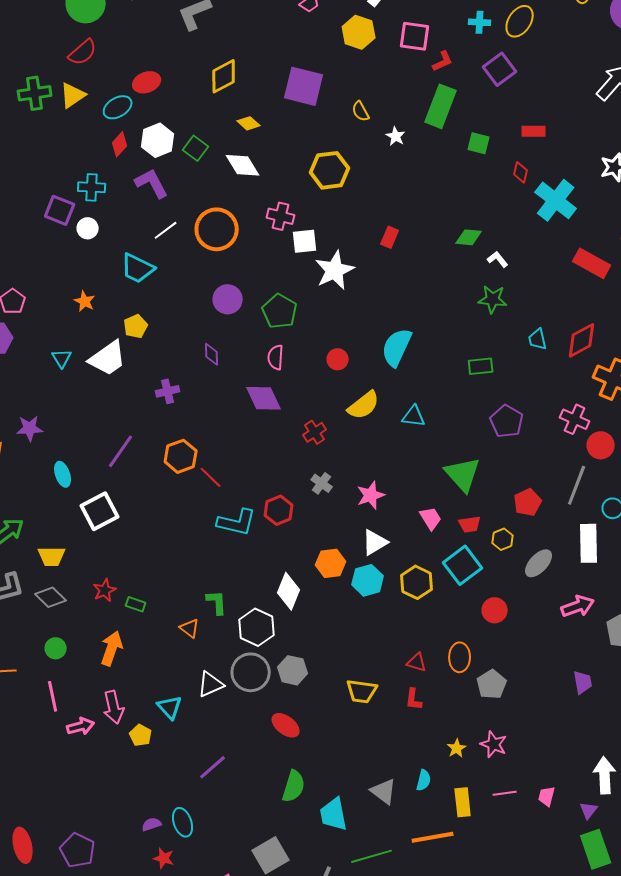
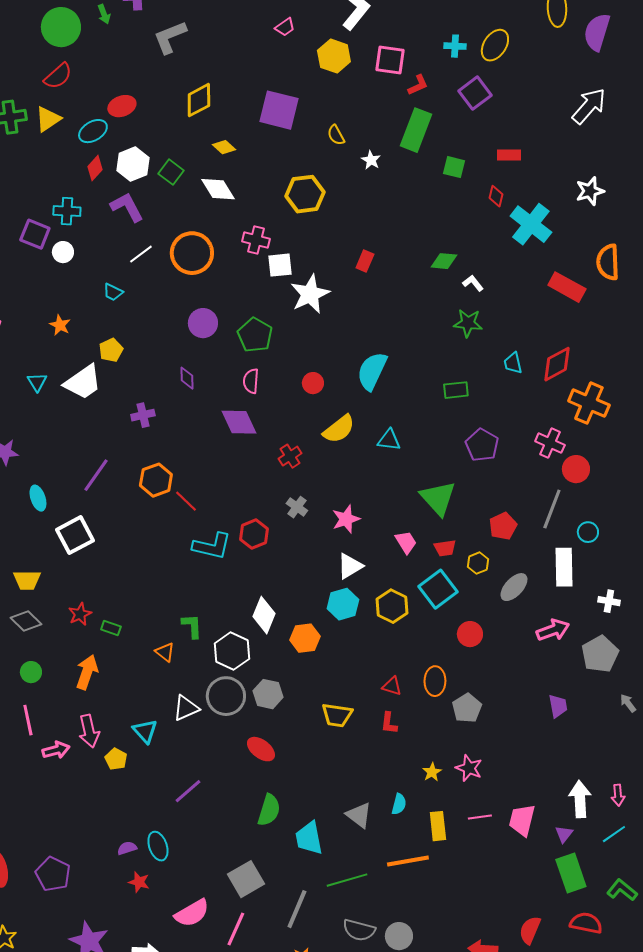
cyan trapezoid: (138, 268) -> (113, 292), size x0.6
orange hexagon: (331, 563) -> (305, 638), moved
pink trapezoid: (547, 796) -> (522, 820), size x1.6

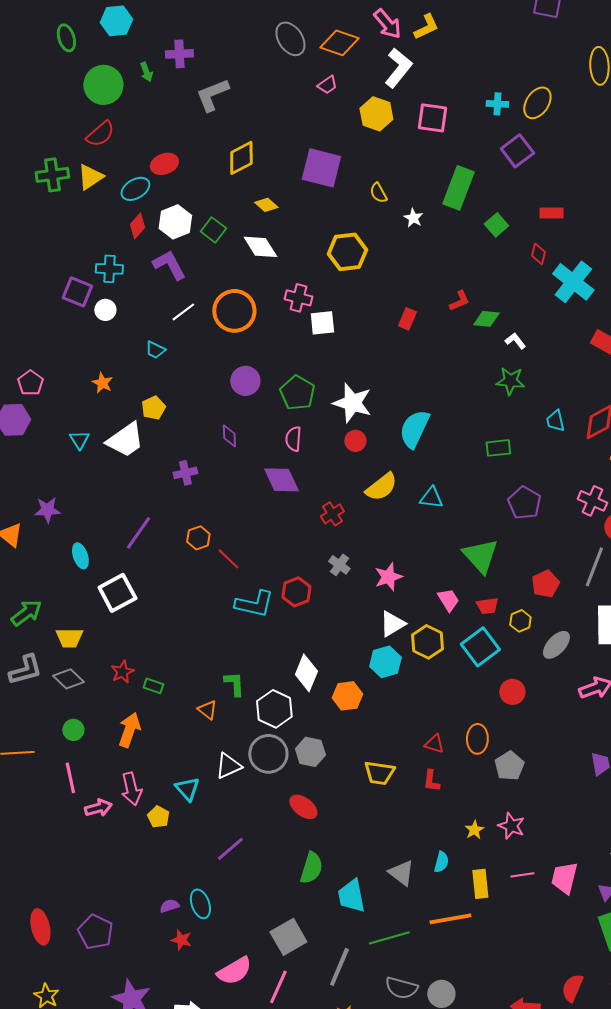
red L-shape: (418, 85) -> (459, 301), moved
green square: (454, 167) -> (496, 225), turned 35
white star: (310, 294) -> (352, 403), moved, turned -30
orange hexagon: (156, 480) -> (198, 538), size x0.7
yellow hexagon: (392, 606) -> (427, 642), moved

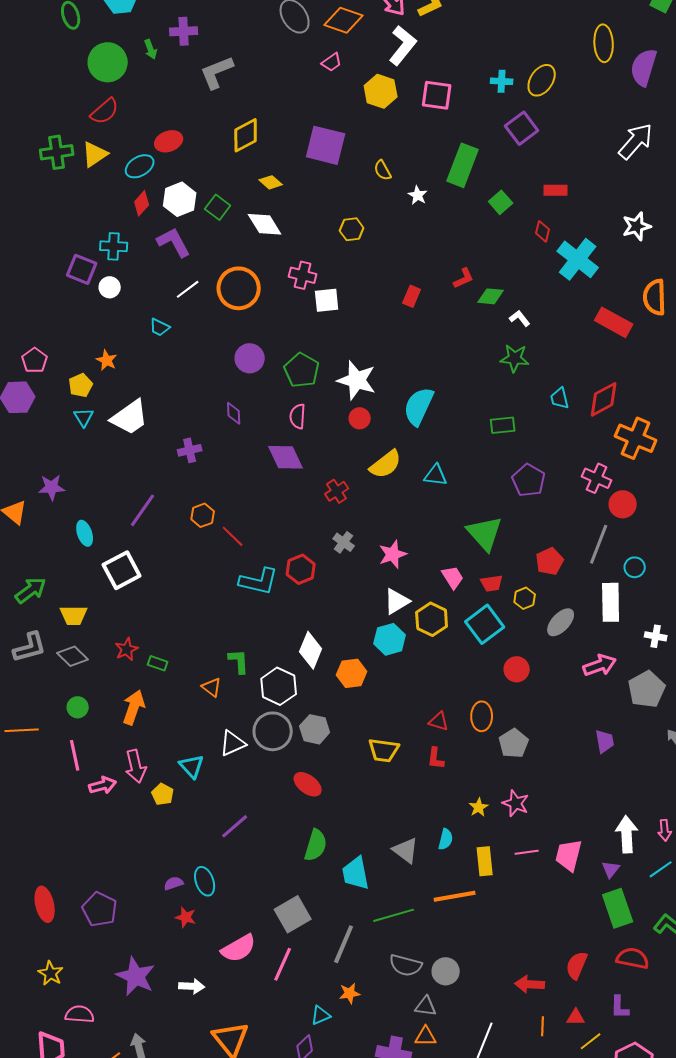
yellow hexagon: (347, 252) -> (352, 229), size x0.6
yellow pentagon: (153, 408) -> (81, 385), moved

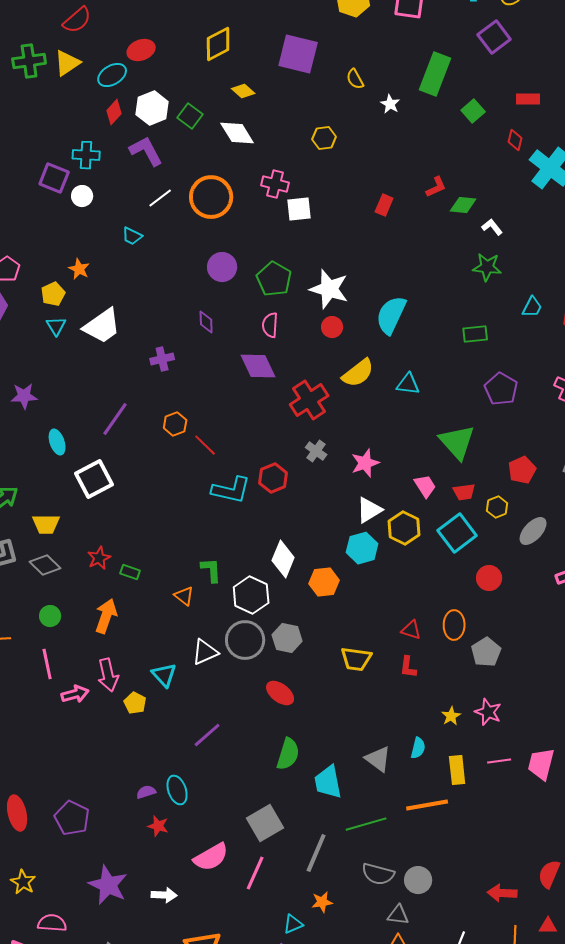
cyan trapezoid: (560, 398) -> (532, 307), turned -140
red cross: (337, 491) -> (309, 400), size x1.6

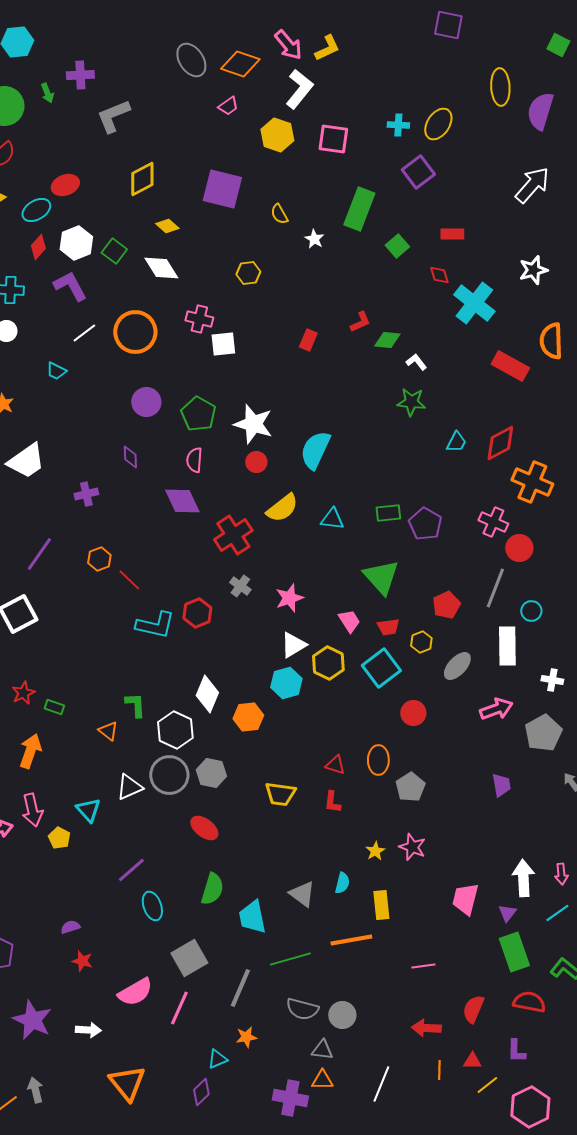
red diamond: (515, 140) -> (439, 275), turned -30
green rectangle: (475, 334) -> (388, 513), moved
pink line: (499, 761) -> (423, 966), moved
cyan ellipse: (177, 790) -> (152, 906), moved

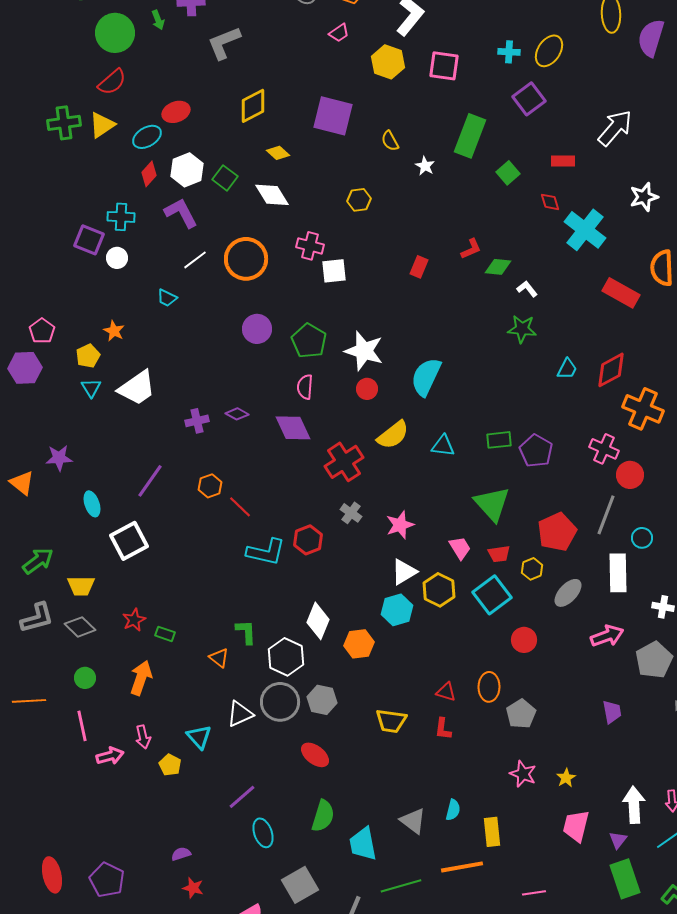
white arrow: (532, 185) -> (615, 128), moved
purple diamond: (130, 457) -> (237, 414), moved, turned -60
red pentagon: (446, 605) -> (557, 532), size x1.4
pink arrow: (32, 810) -> (143, 737), size x0.7
yellow star: (375, 851) -> (566, 778), moved

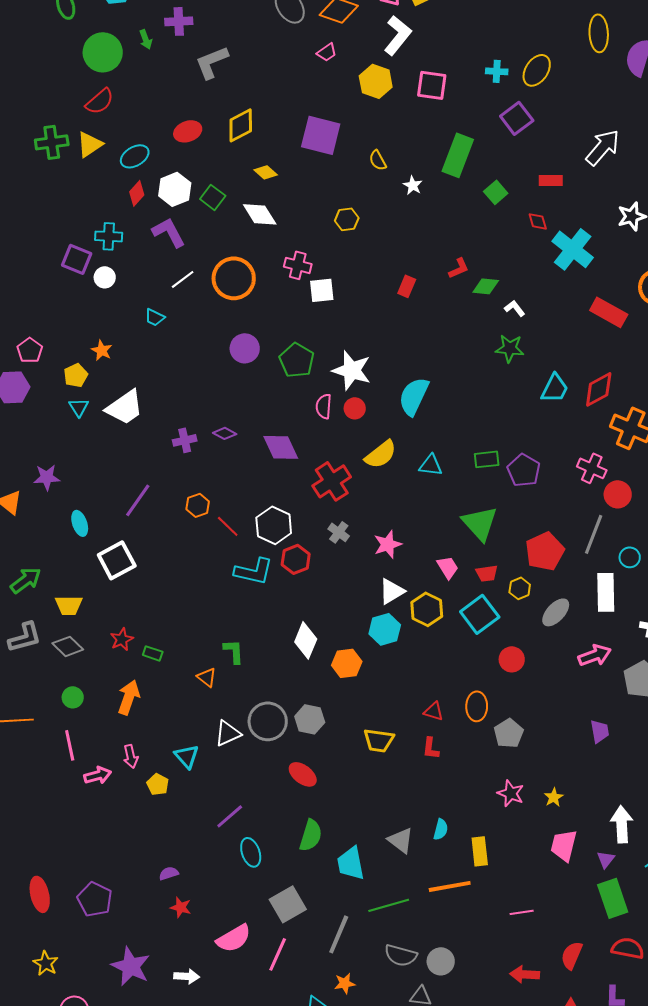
red ellipse: (176, 112) -> (188, 131), moved
cyan trapezoid: (567, 369) -> (555, 388), size x1.4
pink semicircle: (305, 387) -> (324, 406), moved
white hexagon: (286, 657) -> (274, 525), moved

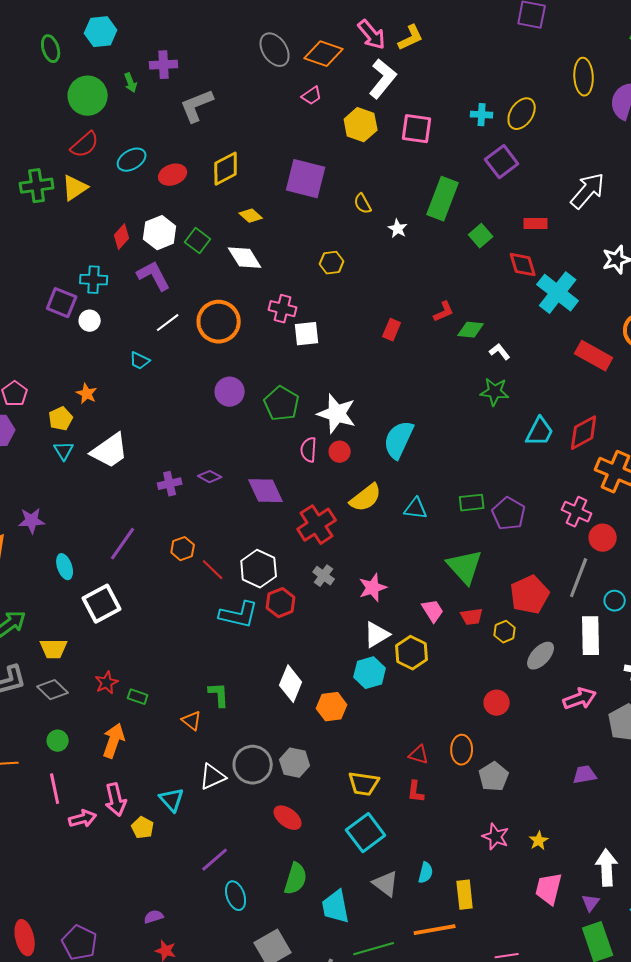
cyan ellipse: (135, 156) -> (132, 160), moved
red diamond: (538, 221) -> (523, 265), size x1.4
cyan square: (480, 614) -> (366, 833), moved
purple trapezoid: (600, 731) -> (585, 775), turned -90
pink arrow: (131, 756) -> (116, 800), size x1.4

